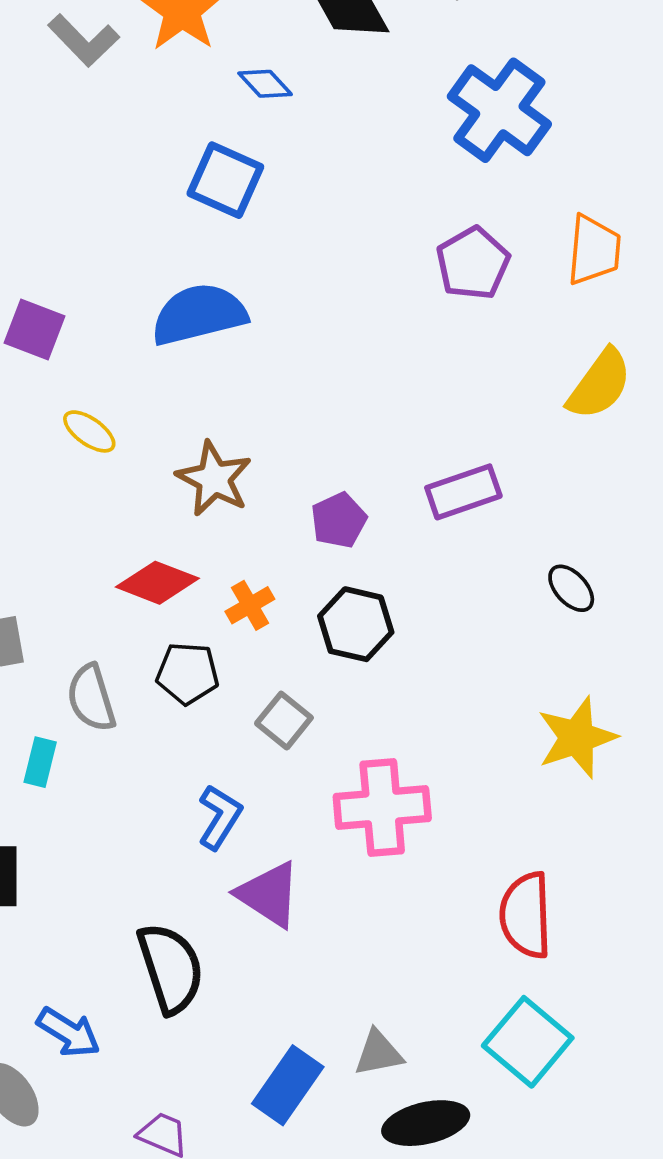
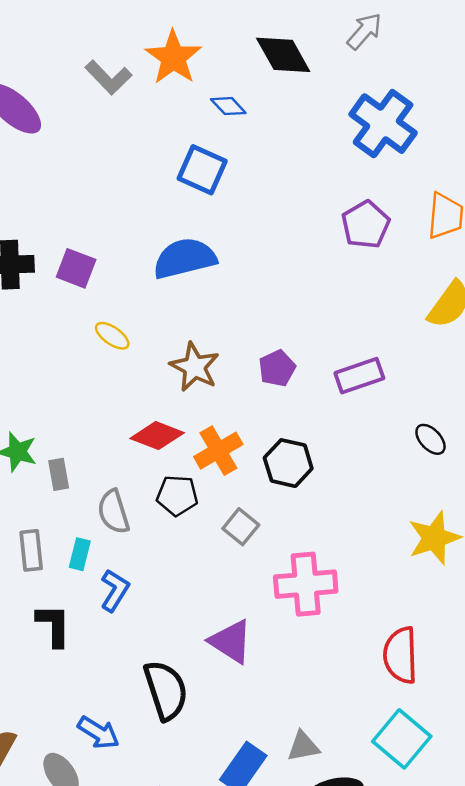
purple pentagon: (339, 520) -> (277, 368), moved
orange cross: (250, 605) -> (218, 451), size x1.5
blue L-shape: (220, 817) -> (115, 590), moved

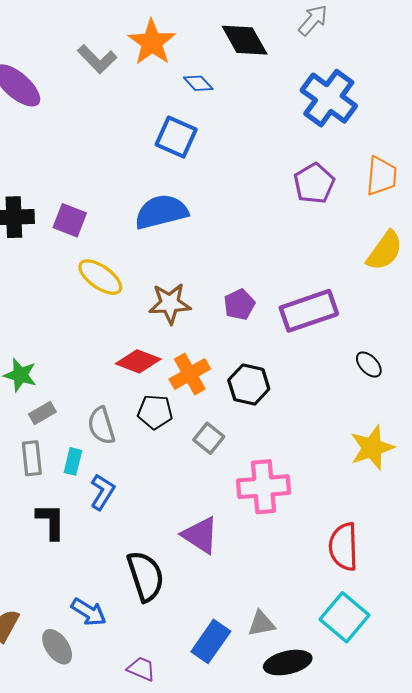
yellow ellipse: (112, 336) -> (100, 277), size x1.5
brown star: (195, 367) -> (170, 303), turned -30
purple rectangle: (359, 376) -> (309, 311), size x1.4
gray rectangle: (59, 474) -> (42, 413), moved, turned 70

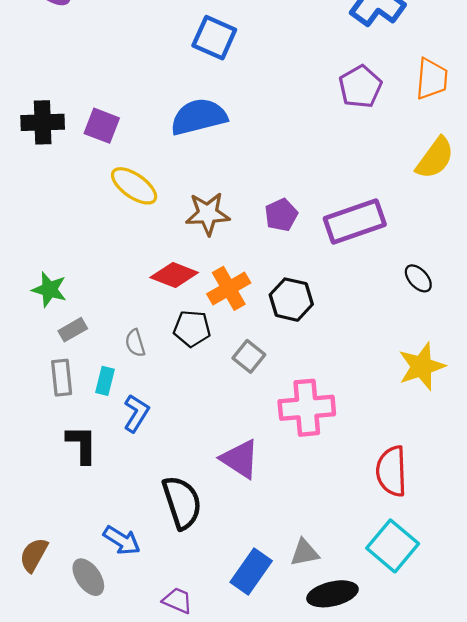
gray semicircle: (101, 426) -> (135, 343), size x0.7

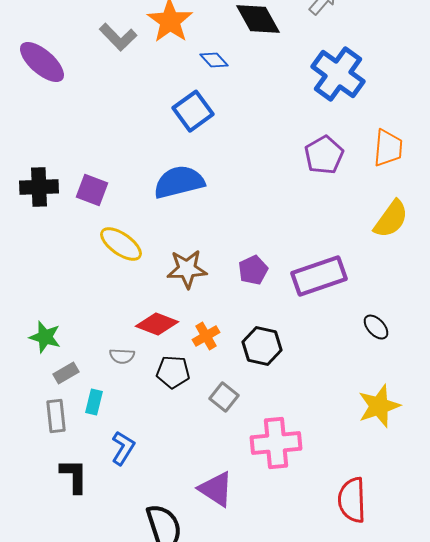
blue square: (214, 38) -> (193, 111), turned 30
orange cross: (229, 288) -> (206, 336), size x0.7
gray semicircle: (135, 343) -> (122, 356), moved, turned -70
cyan rectangle: (105, 381) -> (94, 402), moved

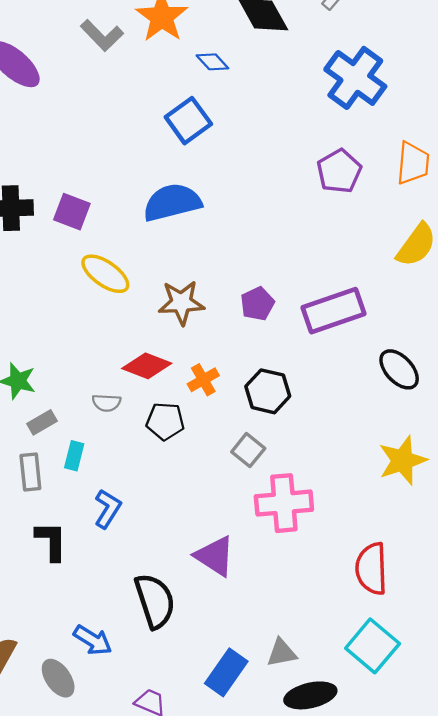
black ellipse: (376, 327) -> (399, 369), size x1.4
gray square: (224, 397) -> (248, 450), moved

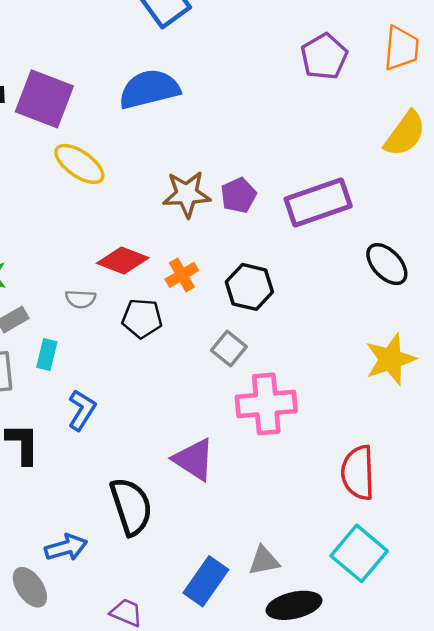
purple square: (72, 212) -> (44, 99), size x1.5
brown star: (181, 303) -> (187, 194), moved
blue arrow: (93, 640) -> (66, 547), turned -48

